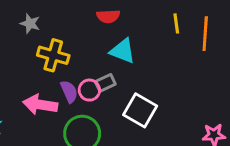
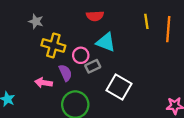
pink circle: (89, 90) -> (81, 55), moved
pink arrow: (40, 105) -> (44, 83), size x0.7

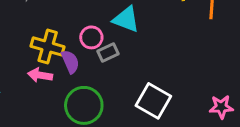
yellow cross: (53, 45) -> (48, 46), moved
white square: (119, 87) -> (153, 101), moved

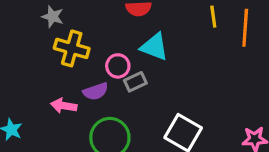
yellow cross: (48, 46) -> (72, 48), moved
purple semicircle: (70, 62) -> (96, 91), turned 95

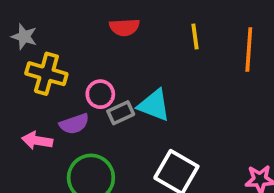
yellow line: (213, 17) -> (195, 37), moved
cyan triangle: (154, 47) -> (154, 105), moved

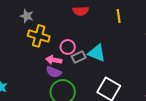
purple semicircle: (74, 124) -> (54, 72), moved, turned 42
pink arrow: (37, 141) -> (54, 60), moved

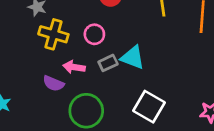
pink circle: (68, 47) -> (94, 34), moved
purple semicircle: (54, 72) -> (53, 83), moved

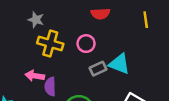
pink arrow: (74, 67) -> (35, 76), moved
purple semicircle: (53, 83) -> (50, 87), turned 66

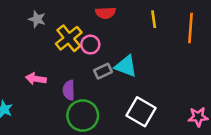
yellow cross: (50, 44) -> (69, 38), moved, turned 35
purple semicircle: (50, 87) -> (69, 90), moved

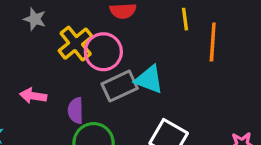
orange line: (190, 28) -> (213, 42), moved
pink circle: (90, 45) -> (103, 52), size x1.5
gray rectangle: (103, 71) -> (120, 86), size x1.5

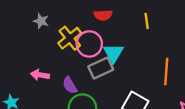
orange line: (213, 42) -> (166, 71), moved
cyan triangle: (149, 80) -> (113, 53), moved, turned 40
purple semicircle: (76, 111) -> (70, 85), turned -30

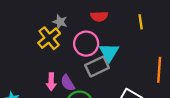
gray star: (41, 21) -> (60, 22), moved
yellow cross: (70, 38) -> (49, 38), moved
pink arrow: (40, 75) -> (51, 82), moved, turned -98

